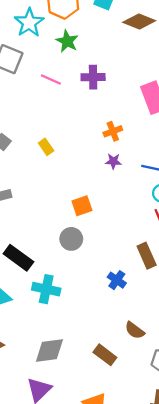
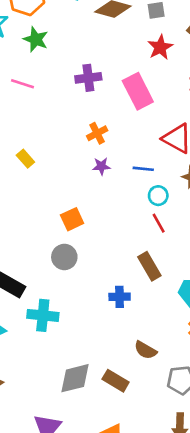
purple cross: (93, 77) -> (88, 78), moved
blue cross: (117, 280) -> (120, 297), turned -30
gray diamond: (49, 351) -> (75, 378), moved

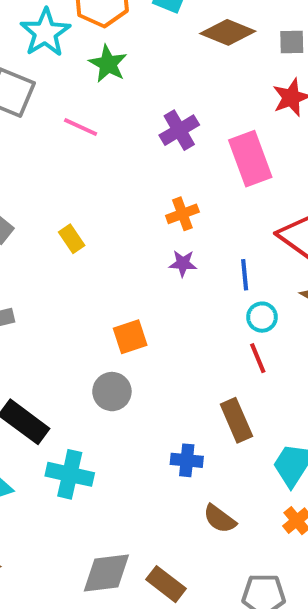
purple cross: (88, 78) -> (179, 130), turned -30
blue line: (143, 169) -> (245, 275), turned 72
brown semicircle: (145, 350) -> (220, 519), moved

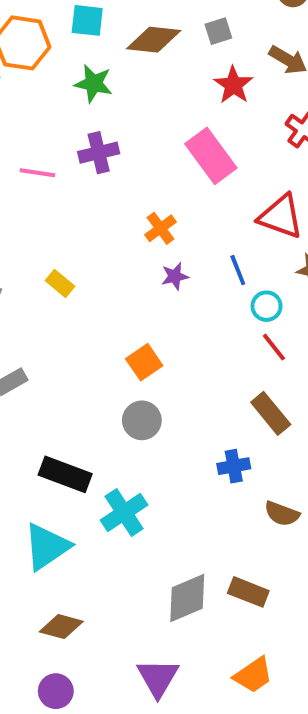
green star: (108, 64) -> (94, 83), moved
purple cross: (179, 130) -> (99, 153), moved, turned 33
cyan cross: (70, 474) -> (124, 513), turned -30

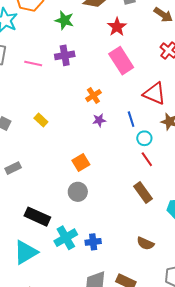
red star: (233, 85) -> (117, 27), moved
blue cross: (234, 466) -> (93, 242), moved

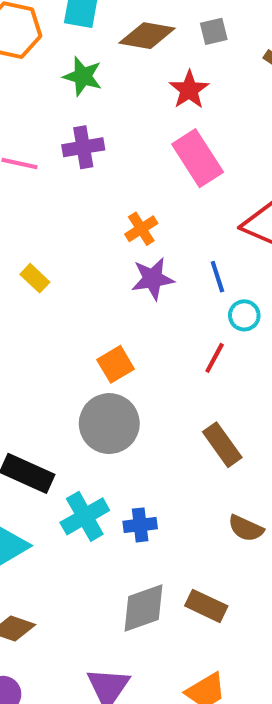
purple star: (99, 120) -> (153, 279), size x1.5
red line: (147, 159) -> (215, 358), moved, turned 63
gray circle: (78, 192) -> (109, 424), size x1.5
brown rectangle: (143, 192) -> (222, 445), moved

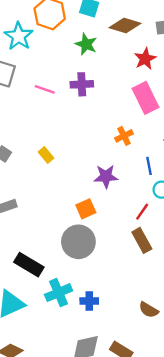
orange cross: (141, 229) -> (124, 136), moved
purple star: (153, 279) -> (106, 176), moved
brown rectangle: (222, 445) -> (142, 240), moved

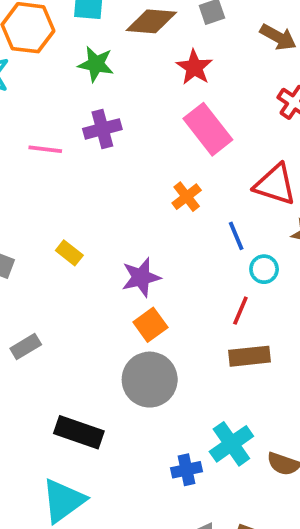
purple star: (106, 176) -> (141, 277), moved
brown rectangle: (142, 240) -> (250, 356), turned -55
cyan cross: (59, 293) -> (231, 444), moved

